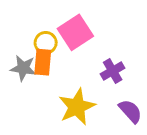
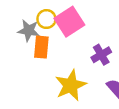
yellow circle: (46, 43) -> (46, 19), moved
gray star: (23, 68) -> (29, 30), moved

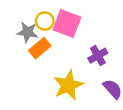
pink square: (69, 22) -> (67, 24), turned -36
orange rectangle: (41, 47) -> (40, 48), turned 45

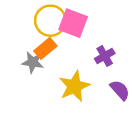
yellow circle: (45, 21) -> (50, 21), size x1.6
gray star: (27, 32) -> (33, 62), moved

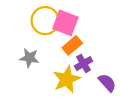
orange rectangle: (45, 48) -> (72, 45), moved
purple cross: (105, 56) -> (84, 63), moved

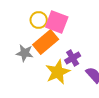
yellow circle: (45, 21) -> (39, 20), size x0.7
orange rectangle: (72, 45) -> (46, 42), moved, size x1.4

